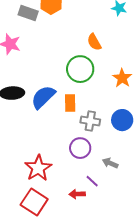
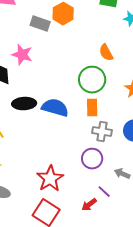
blue semicircle: (43, 97) -> (55, 108), turned 60
orange rectangle: (70, 103) -> (92, 108), moved
red arrow: (77, 194) -> (89, 205), turned -35

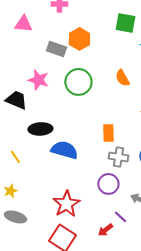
green circle: (92, 80) -> (78, 82), moved
blue semicircle: (55, 108) -> (64, 150), moved

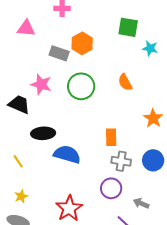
yellow star: (10, 191) -> (21, 196), moved

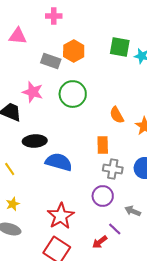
green square: (128, 27) -> (120, 47), moved
orange semicircle: (125, 82) -> (117, 115), moved

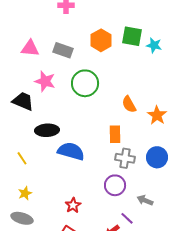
pink triangle: (18, 36) -> (30, 48), moved
orange hexagon: (74, 51) -> (101, 40), moved
red star: (61, 216) -> (73, 205), size x0.6

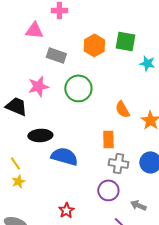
cyan star: (154, 45) -> (147, 63), moved
pink triangle: (30, 48) -> (34, 30), moved
pink star: (45, 81) -> (38, 86), turned -30
yellow star: (25, 193) -> (18, 181), moved

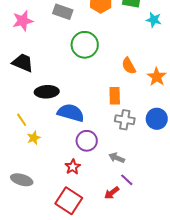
pink star: (38, 86) -> (23, 21), moved
yellow star: (18, 181) -> (34, 138), moved
purple circle: (108, 190) -> (87, 141), moved
gray arrow: (138, 205) -> (117, 158), moved

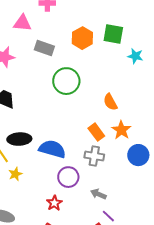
orange star: (157, 77) -> (121, 130), moved
black ellipse: (47, 92) -> (19, 139), moved
orange rectangle: (115, 96) -> (96, 132), turned -36
gray cross: (125, 120) -> (94, 156), moved

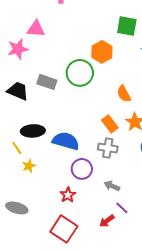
pink triangle: (22, 23) -> (36, 29), moved
orange hexagon: (82, 38) -> (102, 52), moved
gray rectangle: (44, 48) -> (47, 82), moved

